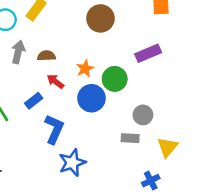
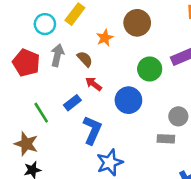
brown semicircle: (46, 56) -> (85, 59), turned 49
orange star: (85, 69) -> (105, 38), moved
green circle: (115, 79) -> (150, 69), moved

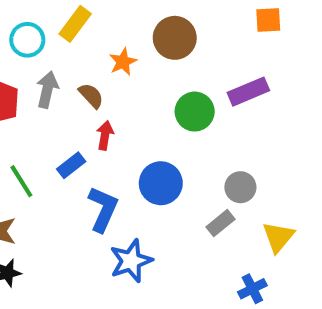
red arrow: (94, 84) -> (105, 135), turned 63
blue circle: (128, 100) -> (161, 183), moved
gray rectangle: (166, 139) -> (221, 223), turned -42

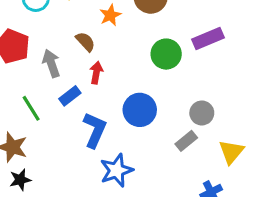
gray arrow: (47, 90) -> (51, 63), moved, turned -32

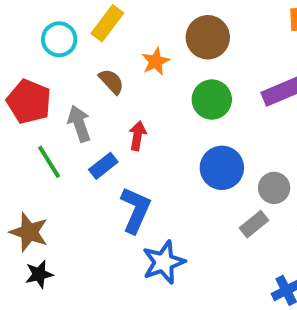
brown semicircle: (85, 42) -> (111, 81), moved
green circle: (166, 54) -> (212, 100), moved
green line: (31, 108) -> (49, 162), moved
blue circle: (140, 110) -> (222, 168), moved

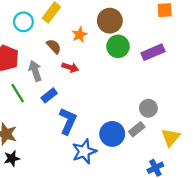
green circle: (212, 100) -> (118, 46), moved
red arrow: (137, 136) -> (70, 67), moved, turned 98
blue circle: (222, 168) -> (112, 134), moved

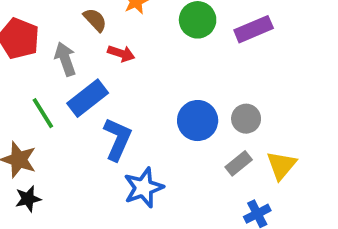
green line: (18, 93) -> (43, 113), moved
blue rectangle: (49, 95) -> (88, 98), size x1.5
gray rectangle: (137, 129) -> (239, 163), moved
blue circle: (112, 134) -> (198, 121), moved

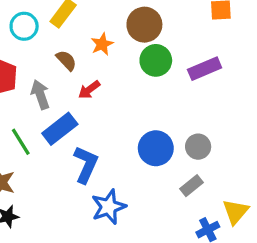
red arrow: (121, 53) -> (89, 90), turned 125
yellow triangle: (281, 165) -> (235, 212), moved

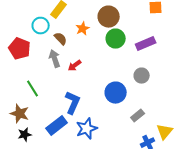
cyan circle: (24, 26) -> (41, 26), moved
red arrow: (89, 90) -> (75, 66), moved
gray arrow: (40, 95) -> (55, 59), moved
blue rectangle: (60, 129) -> (57, 126), moved
gray circle: (198, 147) -> (142, 76), moved

